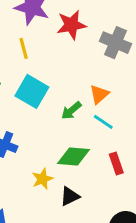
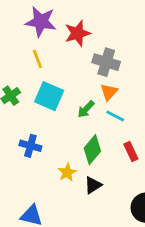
gray cross: (115, 43) -> (106, 62), moved
green diamond: (74, 157) -> (92, 150), turned -48

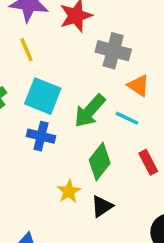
orange triangle: (109, 92) -> (138, 86), moved, turned -36
green arrow: (86, 109) -> (90, 111), size x1.5
blue cross: (30, 146) -> (41, 136), moved

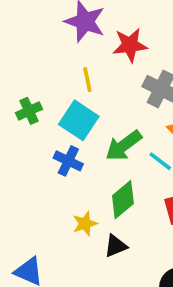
yellow line: (26, 50) -> (87, 79), moved

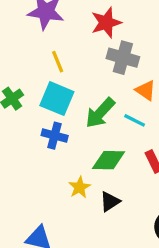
red star: (130, 45) -> (106, 23), moved
green diamond: (123, 200) -> (109, 160), turned 52

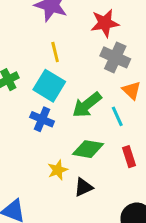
cyan line: (135, 120) -> (117, 116), turned 30

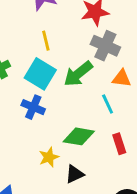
orange triangle: (132, 90) -> (122, 78), turned -36
green arrow: (87, 105) -> (78, 74), moved

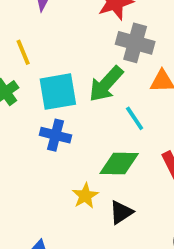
yellow line: (46, 41) -> (23, 52), moved
cyan square: (40, 74) -> (58, 92), turned -32
cyan line: (108, 104) -> (135, 118), moved

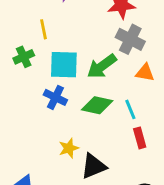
cyan line: (135, 118) -> (130, 109), moved
green diamond: (119, 163) -> (97, 105), moved
black triangle: (121, 212) -> (94, 166), size x1.4

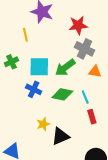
yellow line: (43, 29) -> (25, 35), moved

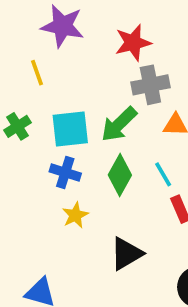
gray cross: (85, 49) -> (150, 85), turned -30
green diamond: (62, 94) -> (120, 175), turned -65
yellow star: (43, 124) -> (75, 215), moved

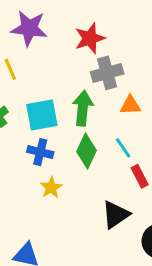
green arrow: (119, 124) -> (83, 108), turned 144
black triangle: (126, 254) -> (116, 215), moved

